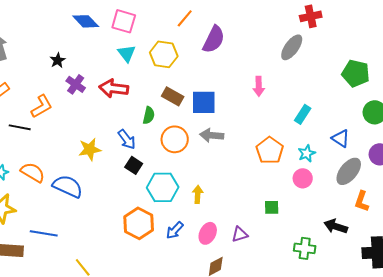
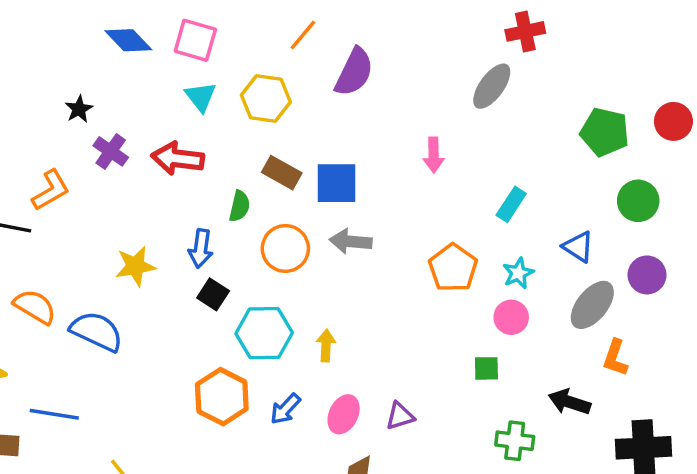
blue arrow: (127, 139) -> (201, 248), turned 45
green square: (272, 207) -> (486, 368), moved

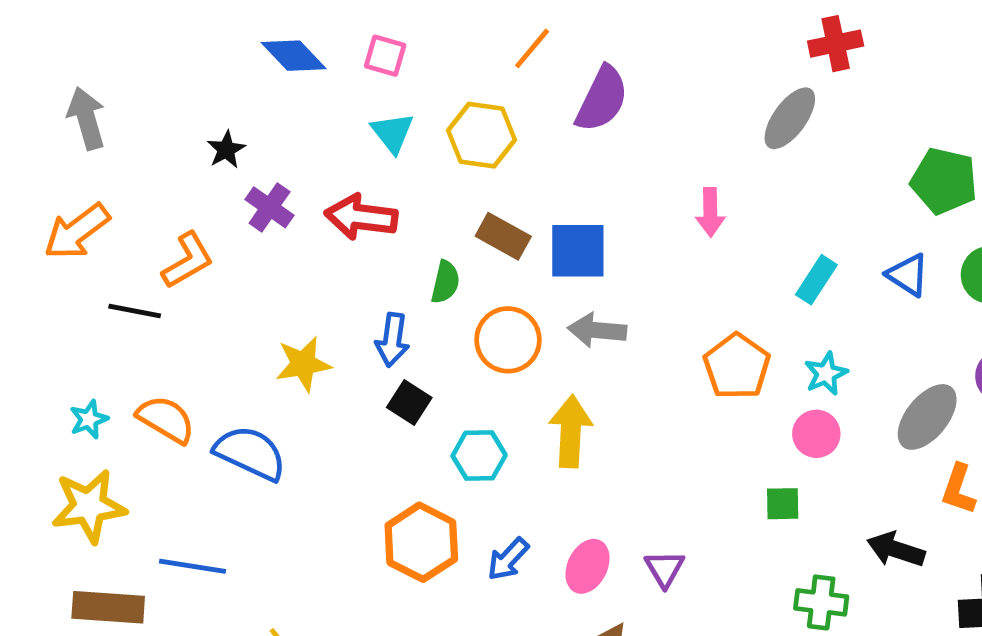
pink square: (195, 40) -> (385, 56), size x0.7
blue triangle: (578, 247) -> (908, 275), moved
cyan hexagon: (264, 333) -> (479, 455), size x0.7
yellow arrow: (326, 345) -> (571, 431), moved, size x1.6
purple triangle: (400, 416) -> (665, 569), turned -44

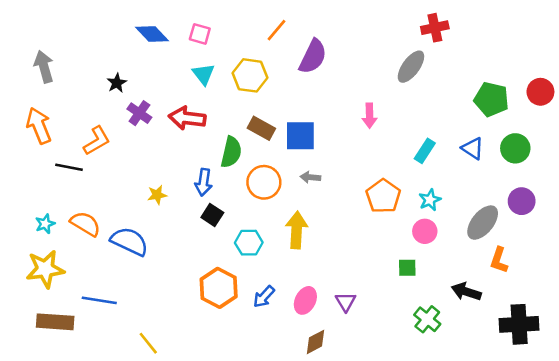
orange arrow: (77, 231) -> (39, 126), turned 105
green semicircle: (445, 282) -> (231, 152), size x1.4
gray arrow: (597, 330) -> (310, 177), size x0.7
yellow star: (303, 364) -> (157, 195), size x0.7
green cross: (821, 602) -> (427, 319), turned 32

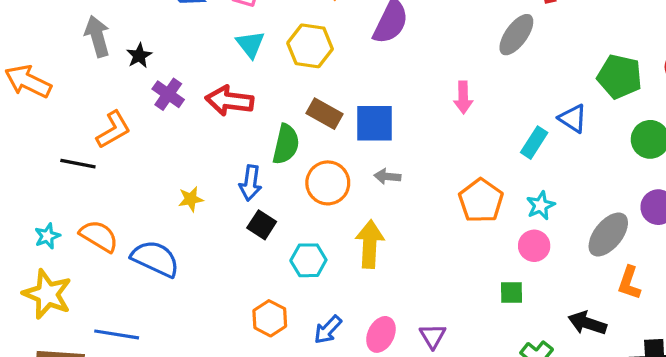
gray arrow: (44, 67) -> (97, 36), moved
orange arrow: (39, 126) -> (28, 81), moved, turned -42
blue triangle: (473, 148) -> (573, 118), moved
yellow star: (45, 269) -> (47, 294), turned 30
orange hexagon: (219, 288) -> (270, 318), size x0.7

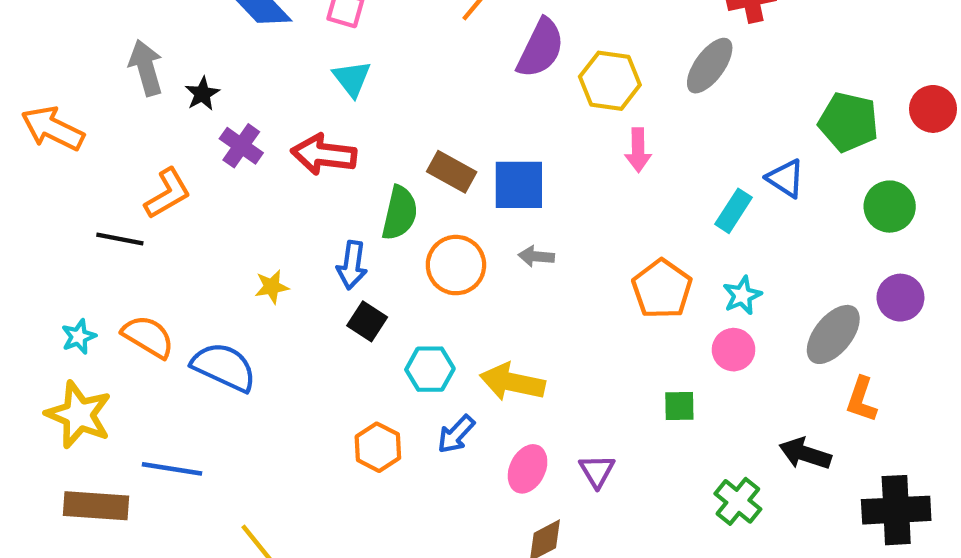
yellow hexagon: (310, 46) -> (610, 81), moved
yellow arrow: (370, 244) -> (512, 382), moved, turned -81
green square: (512, 293) -> (679, 406), moved
blue arrow: (328, 330) -> (456, 434), moved

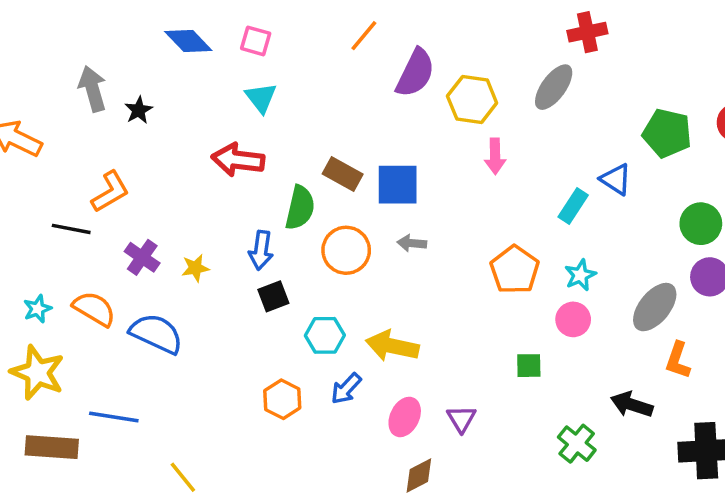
purple cross: (241, 146) -> (142, 257), moved
green circle: (890, 207) -> (701, 224), moved
black square: (367, 321) -> (273, 296), turned 36

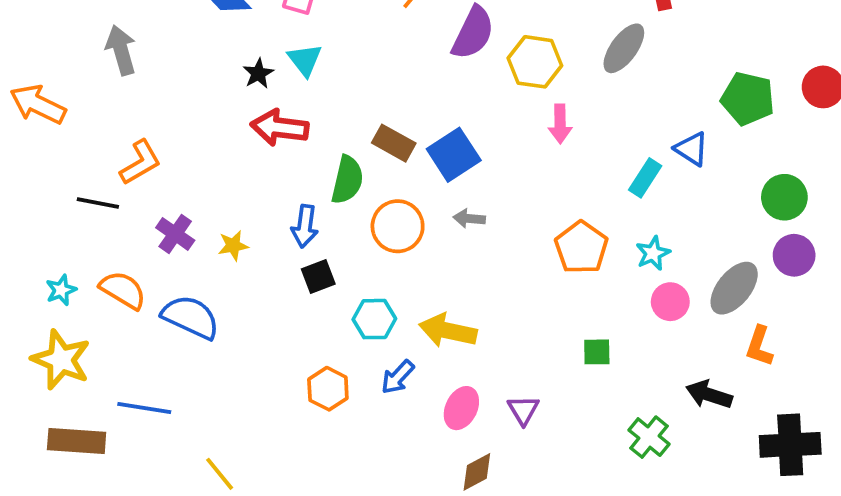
black star: (139, 110) -> (258, 73), moved
blue square: (398, 185) -> (454, 155), turned -33
pink circle: (573, 319) -> (670, 302), moved

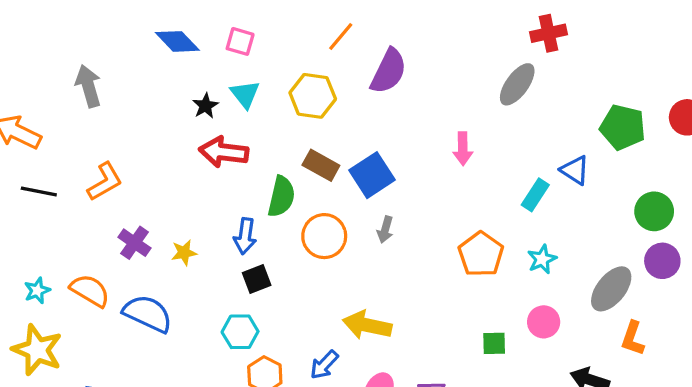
yellow hexagon: (535, 62) -> (313, 96), moved
black line: (98, 203) -> (39, 192), moved
gray arrow: (469, 219) -> (385, 230), turned -80
pink circle: (670, 302) -> (544, 322), moved
cyan hexagon: (374, 319) -> (240, 332), moved

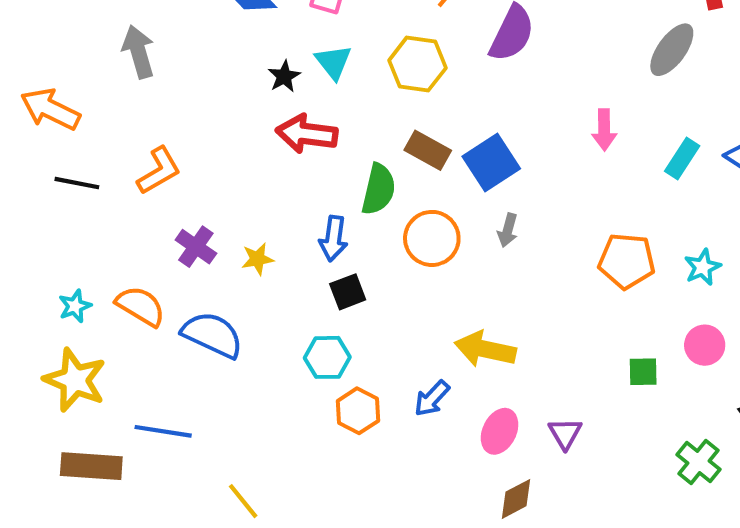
cyan rectangle: (535, 195) -> (682, 158), moved
orange pentagon: (481, 254) -> (627, 261), turned -30

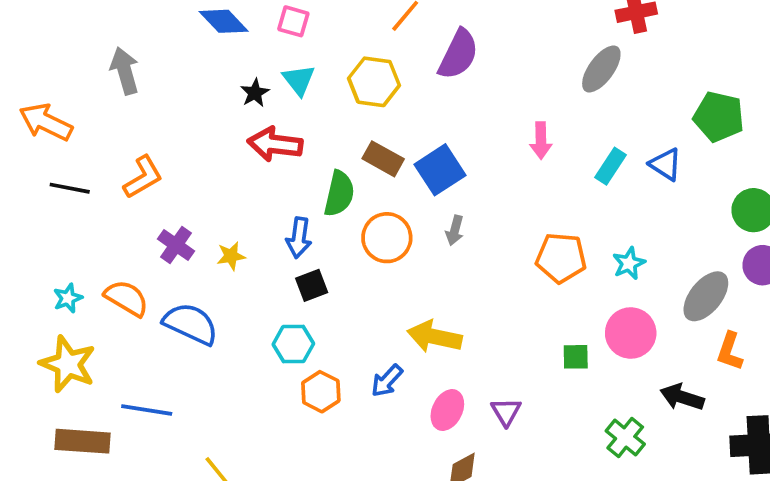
pink circle: (705, 345) -> (631, 333), size x1.4

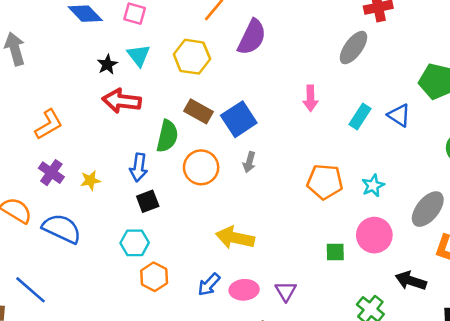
orange L-shape: (143, 177) -> (49, 124), moved
blue arrow: (387, 381) -> (209, 285), moved
blue line: (147, 410) -> (30, 290), turned 32
pink ellipse: (447, 410) -> (244, 290), turned 60

